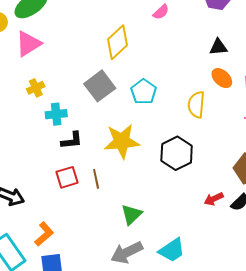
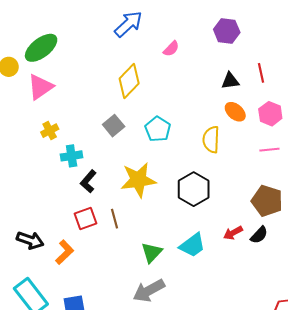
gray square: (100, 86) -> (114, 126), size x0.7
black L-shape: (72, 140) -> (88, 181), turned 140
orange L-shape: (44, 234) -> (65, 252), moved
cyan trapezoid: (172, 250) -> (192, 245), moved

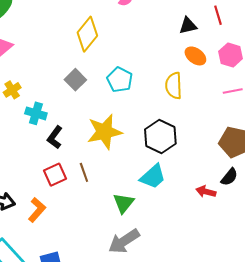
cyan cross: (72, 156) -> (36, 113), turned 30
red arrow: (233, 233) -> (206, 192), moved, turned 48
cyan trapezoid: (192, 245) -> (153, 177), moved

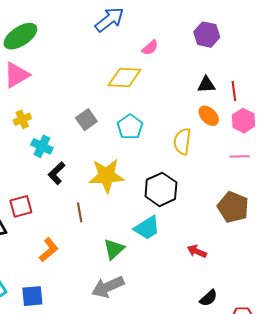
red line: (218, 15) -> (234, 91), moved
yellow diamond: (87, 34) -> (125, 77), moved, turned 44
red square: (55, 175) -> (21, 206), moved
black semicircle: (229, 177) -> (208, 298), moved
orange L-shape: (37, 210) -> (49, 250), moved

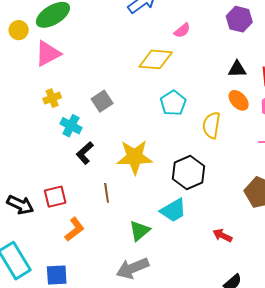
gray square: (86, 120) -> (102, 101), moved
cyan pentagon: (130, 127) -> (173, 103), moved
red square: (21, 206) -> (55, 197), moved

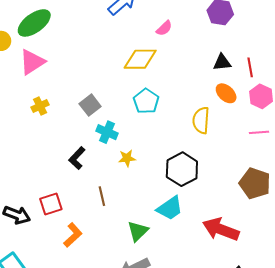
cyan pentagon: (173, 103) -> (146, 101), moved
cyan cross: (71, 126) -> (107, 132), moved
yellow star: (135, 157) -> (127, 158), size x0.5
red arrow: (222, 235) -> (221, 229), size x1.8

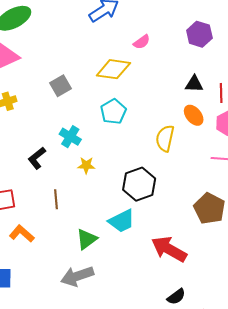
gray square: (90, 105) -> (61, 86), moved
orange L-shape: (73, 235) -> (22, 234), turned -105

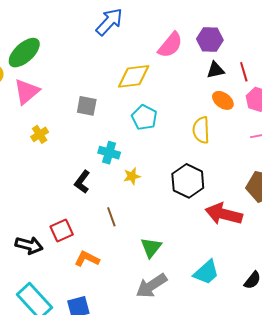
purple hexagon: (199, 34) -> (210, 39), moved
pink semicircle: (142, 42) -> (170, 45), moved, size x1.6
gray square: (61, 86) -> (87, 106), turned -35
cyan trapezoid: (122, 221) -> (206, 272), moved
red arrow: (169, 249) -> (224, 214), moved

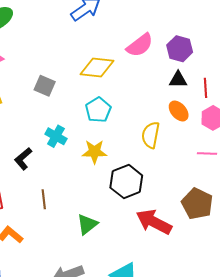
yellow star: (132, 176) -> (94, 152), moved, size x1.4
green triangle: (151, 247) -> (87, 224), moved

